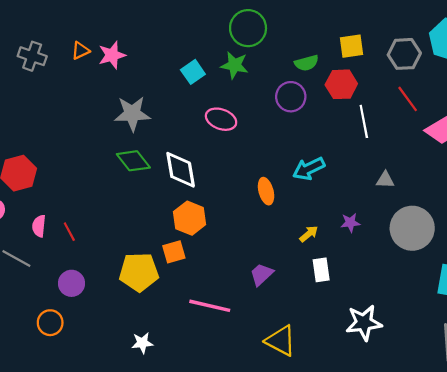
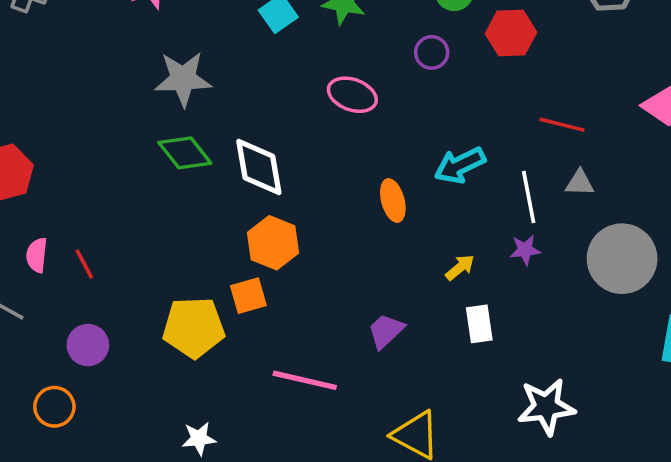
purple circle: (291, 97) -> (432, 52), size x0.7
red line: (408, 99) -> (562, 125), moved, turned -40
pink ellipse: (221, 119) -> (352, 95), moved
white line: (364, 121) -> (529, 197), moved

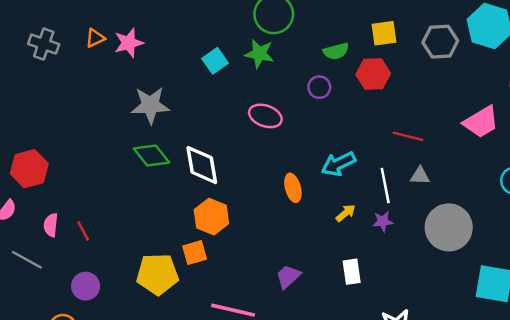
yellow arrow: (460, 267) -> (346, 213), moved

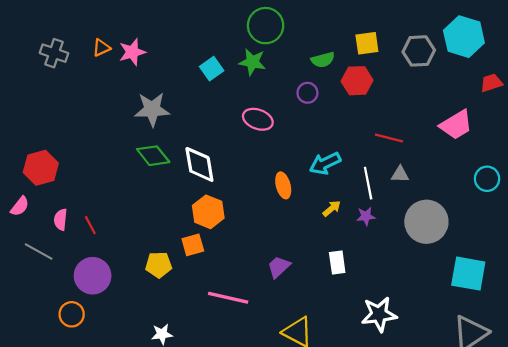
yellow pentagon: (157, 274) -> (159, 265), size x0.7
purple circle: (86, 286) -> (93, 276), size x1.4

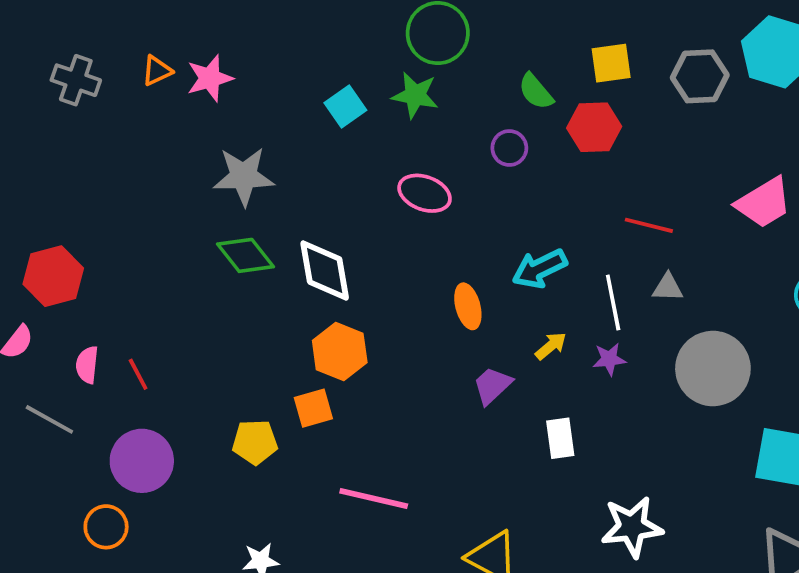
green semicircle: (323, 60) -> (536, 91), turned 65
purple trapezoid: (279, 267) -> (492, 385), moved

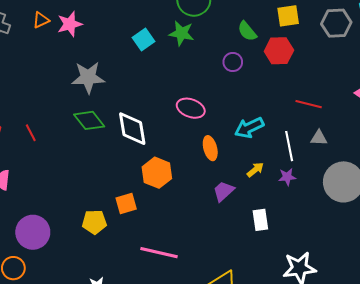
pink ellipse: (425, 193) -> (191, 108), moved
orange hexagon: (340, 352) -> (157, 173), moved
red line: (138, 374) -> (31, 133), moved

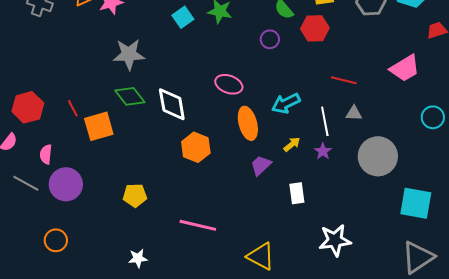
orange ellipse: (210, 148) -> (248, 123), size x1.4
purple star: (287, 177) -> (323, 151), turned -30
orange square: (126, 204) -> (99, 126), moved, size x1.4
purple circle: (33, 232) -> (66, 184), moved

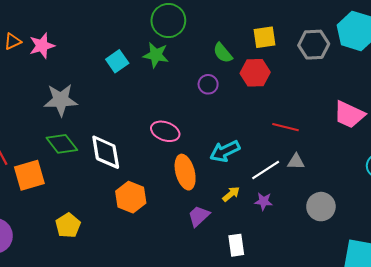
pink trapezoid: (405, 68) -> (349, 115), turned 56
white line: (325, 121) -> (266, 170), turned 68
purple star: (323, 151) -> (263, 201), turned -30
gray circle: (378, 156) -> (321, 207), size x0.7
yellow pentagon: (135, 195) -> (68, 225), moved, turned -30

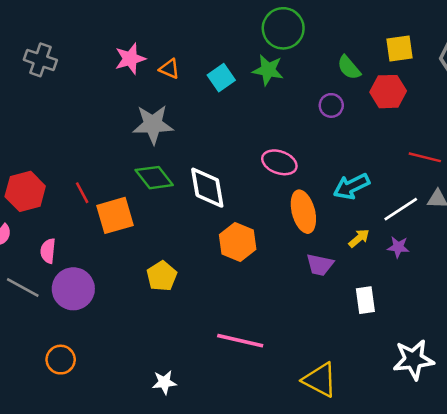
orange triangle: (13, 41) -> (169, 69), moved, turned 48
purple trapezoid: (199, 216) -> (320, 265), turned -125

